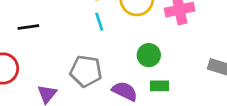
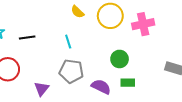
cyan line: (99, 22) -> (68, 42), moved

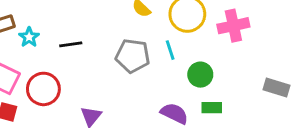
cyan line: (68, 42) -> (170, 50), moved
gray pentagon: (71, 71) -> (133, 56), moved

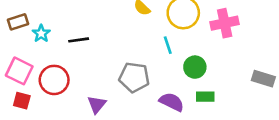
gray pentagon: (133, 56) -> (134, 77), moved

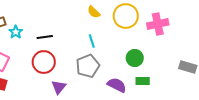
cyan line: (168, 45) -> (92, 41), moved
gray pentagon: (134, 77) -> (88, 66), turned -30
red circle: (54, 80) -> (44, 62), moved

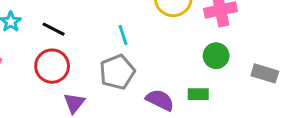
black line: (45, 37) -> (54, 29), turned 35
green circle: (135, 58) -> (216, 56), moved

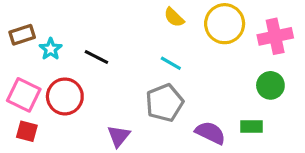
cyan line: (123, 35) -> (171, 63), turned -42
red circle: (52, 66) -> (65, 96), moved

